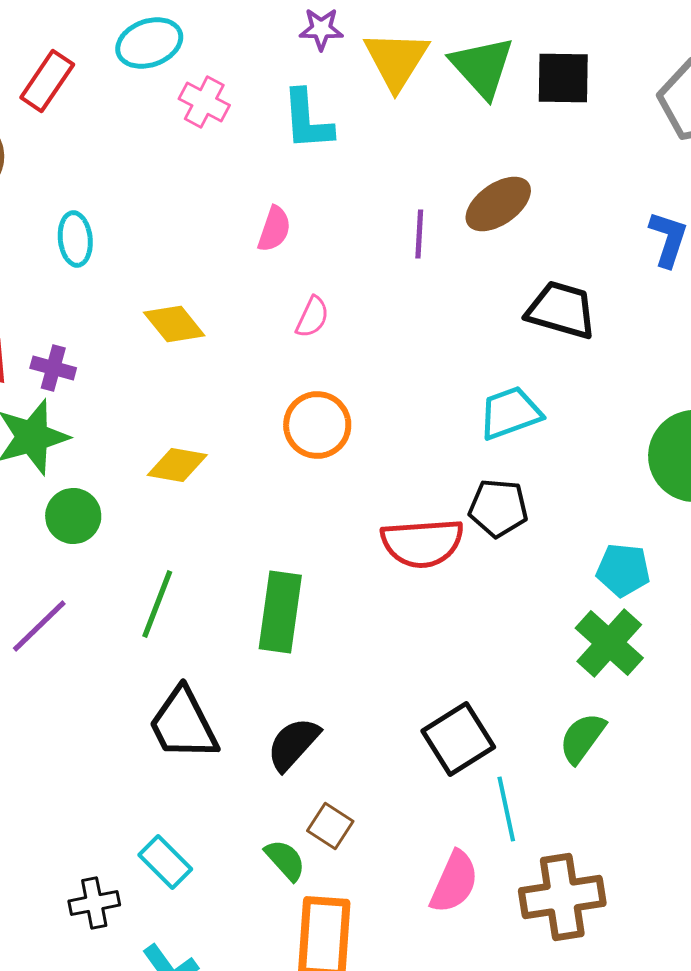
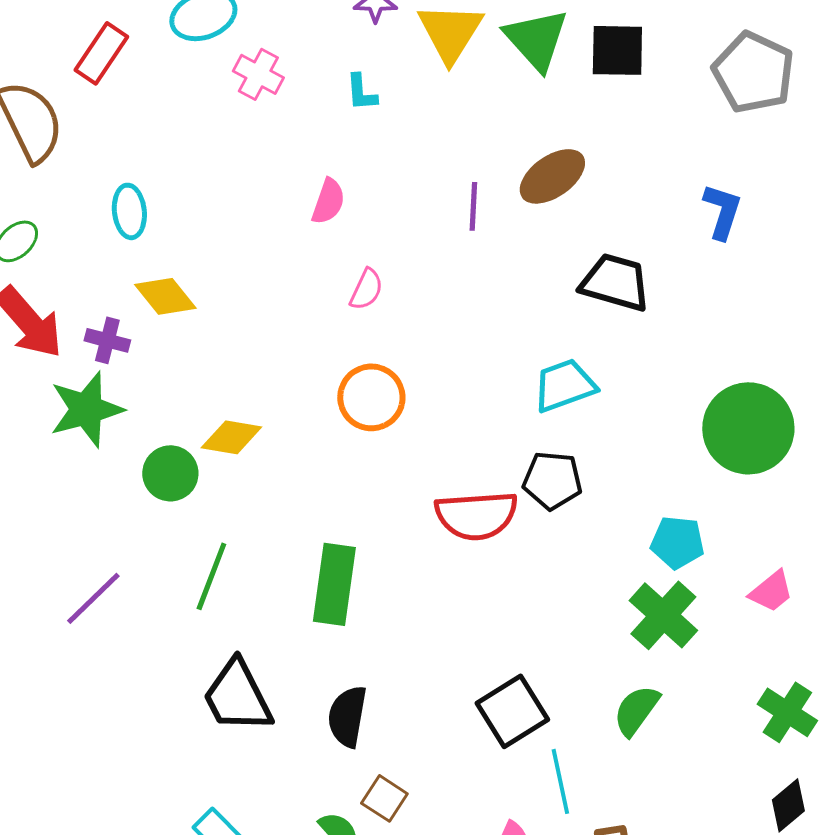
cyan L-shape: (307, 120) -> (361, 92), size x0.6
yellow diamond: (174, 324) -> (165, 296), moved
green circle: (73, 516) -> (170, 473), moved
black semicircle: (293, 744) -> (347, 716), turned -32

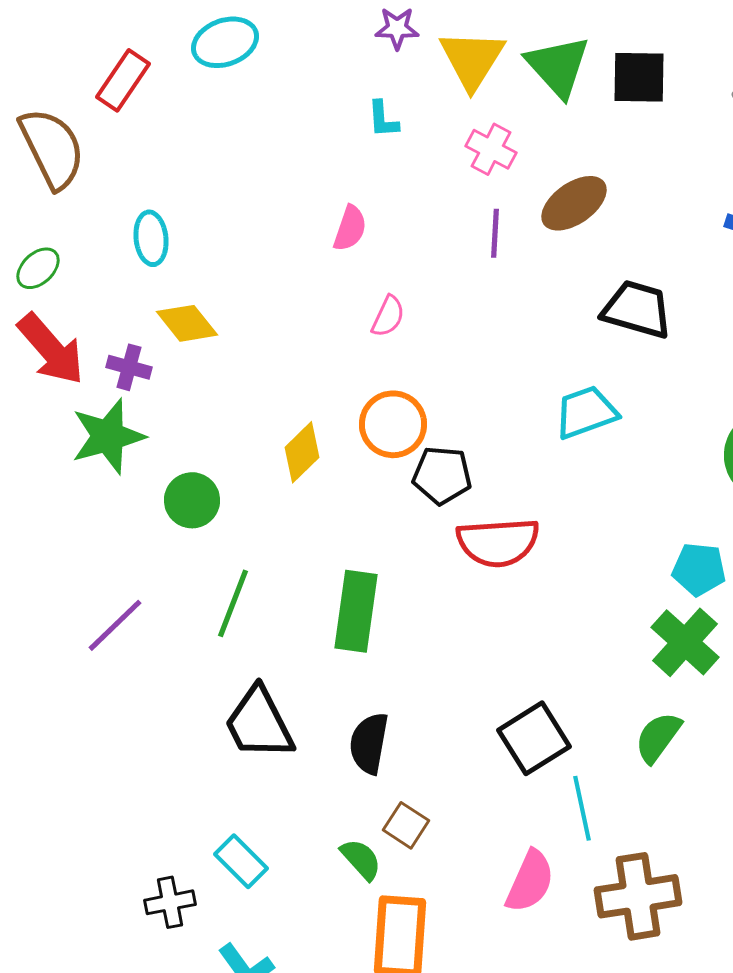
pink cross: (258, 74) -> (491, 149), moved
yellow diamond: (231, 437) -> (302, 452), moved, turned -54
black pentagon: (552, 480) -> (442, 475), moved

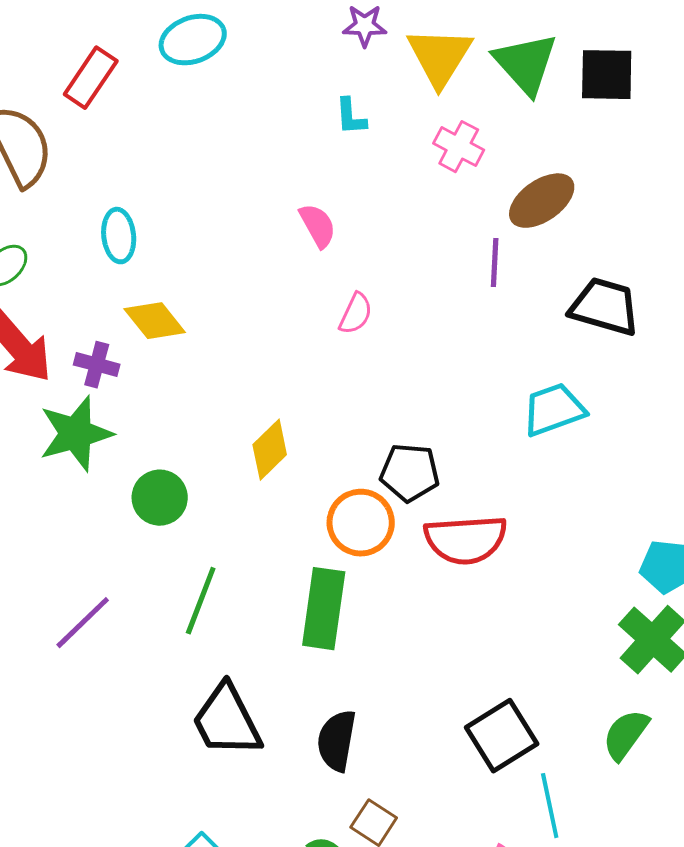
pink semicircle: (350, 228) -> (318, 226), turned -48
purple line: (495, 233) -> (495, 263), moved
orange circle: (393, 424) -> (361, 523), moved

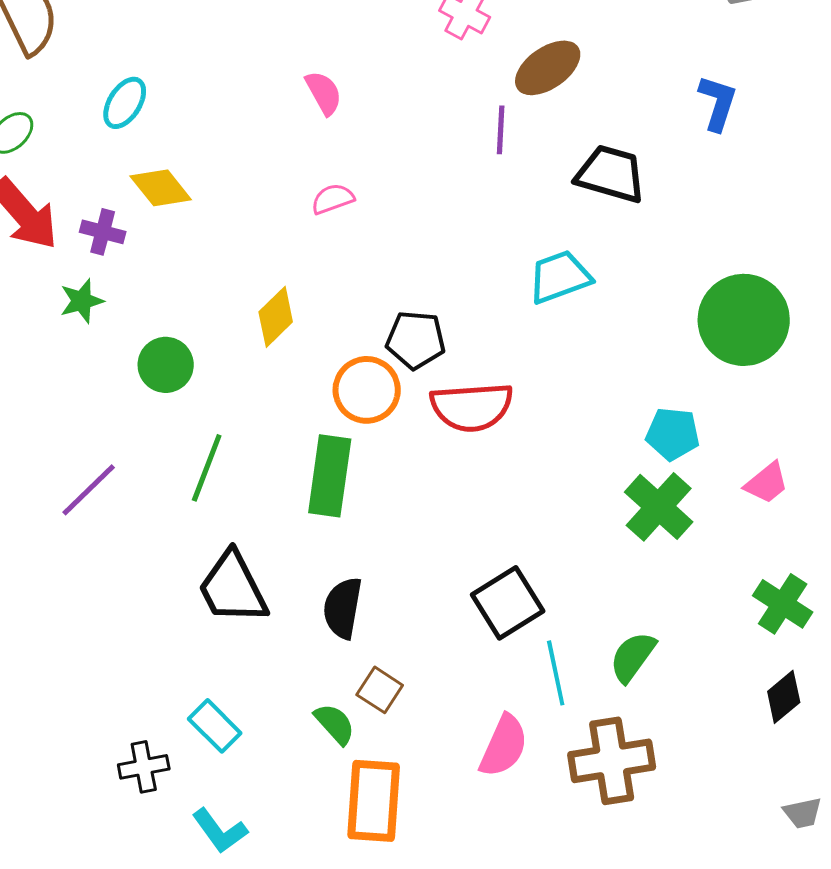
cyan ellipse: (119, 236) -> (125, 103), turned 38
pink semicircle: (356, 314) -> (333, 199), moved, turned -135
green star: (76, 434) -> (82, 301), size x0.6
green semicircle: (626, 735) -> (633, 657), moved

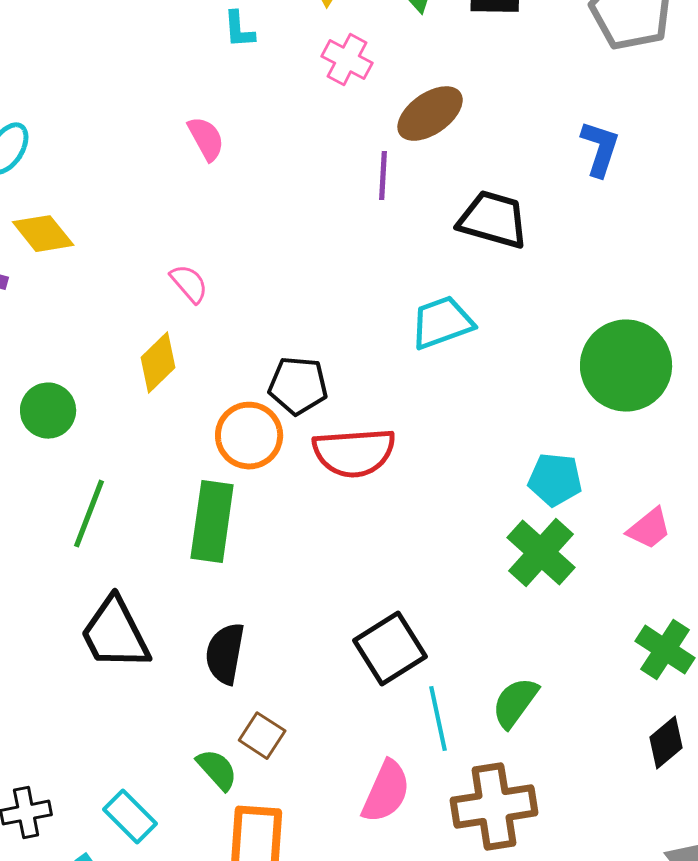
pink semicircle: (333, 199) -> (189, 284), moved, turned 69
cyan rectangle: (215, 726) -> (130, 817), moved

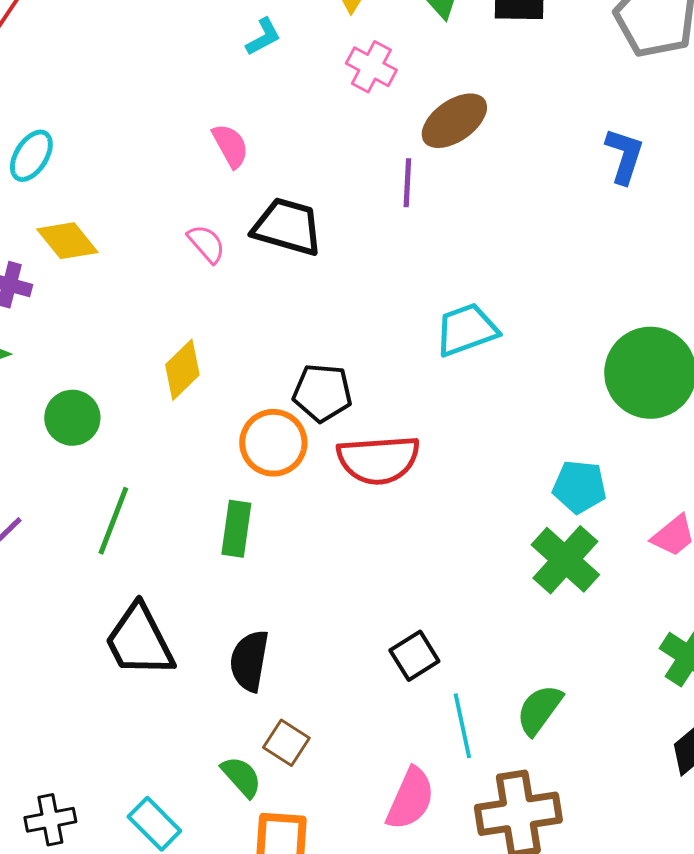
cyan L-shape: (239, 30) -> (263, 37), turned -114
black trapezoid: (493, 220) -> (287, 227), moved
pink semicircle: (189, 284) -> (206, 244), moved
green rectangle: (212, 522) -> (236, 529), size x0.7
black square: (390, 649) -> (414, 656), size x0.7

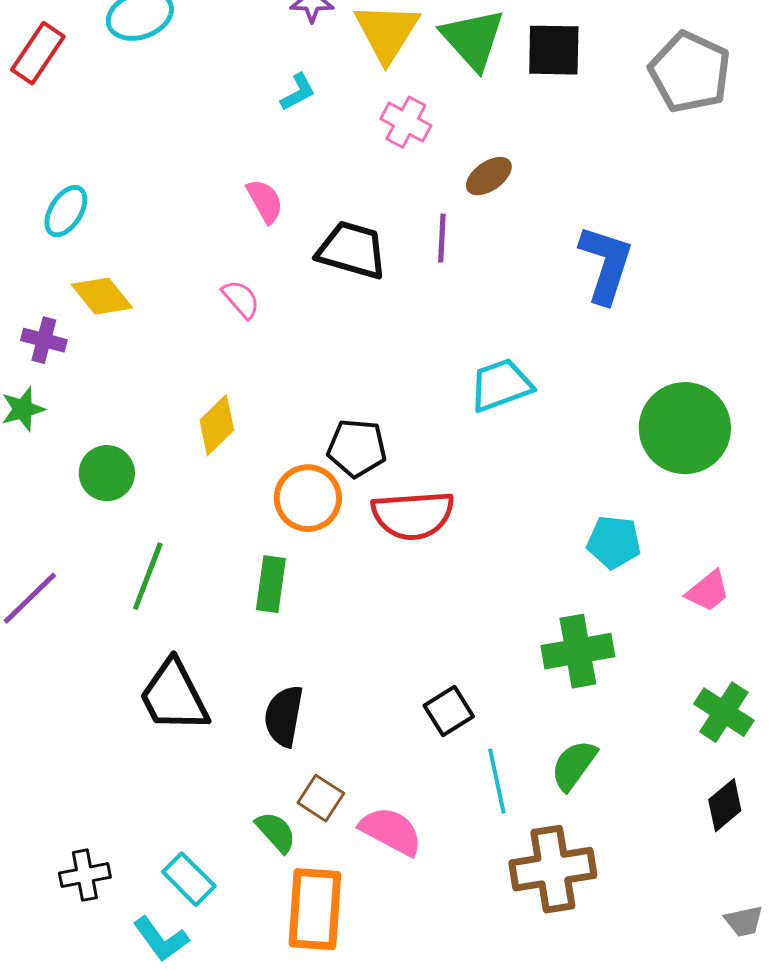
brown ellipse: (454, 121) -> (489, 176), size x0.7
blue L-shape: (624, 156) -> (606, 264), moved, size x1.4
black trapezoid: (287, 227) -> (352, 250), moved
green cross: (565, 560) -> (578, 651), moved, turned 38
pink semicircle: (410, 799) -> (391, 831), moved, turned -86

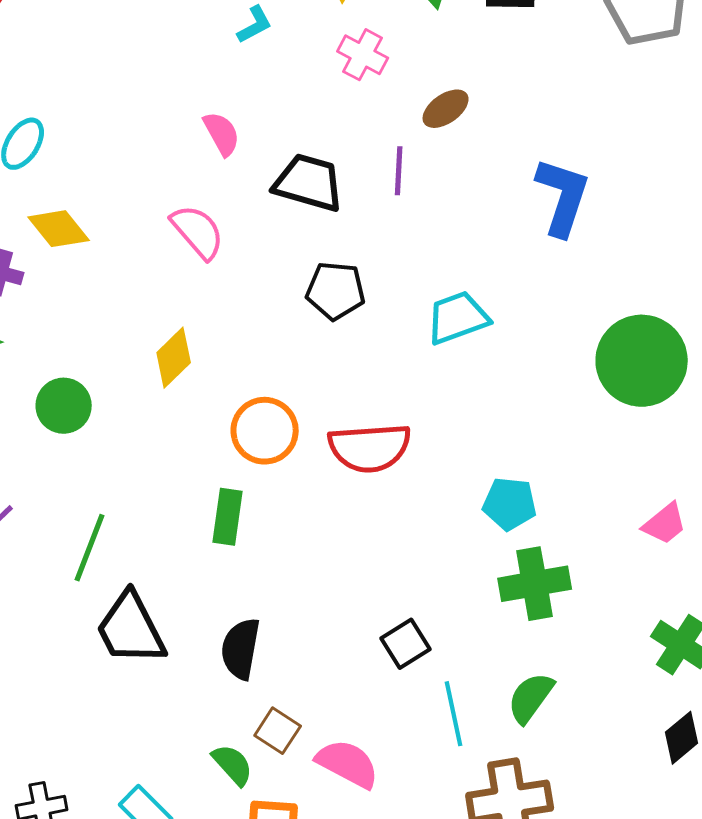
pink semicircle: (241, 299) -> (198, 232), size x1.4
black pentagon: (357, 448) -> (336, 291), moved
cyan pentagon: (614, 542) -> (510, 504), moved
green line: (148, 576) -> (90, 548), moved

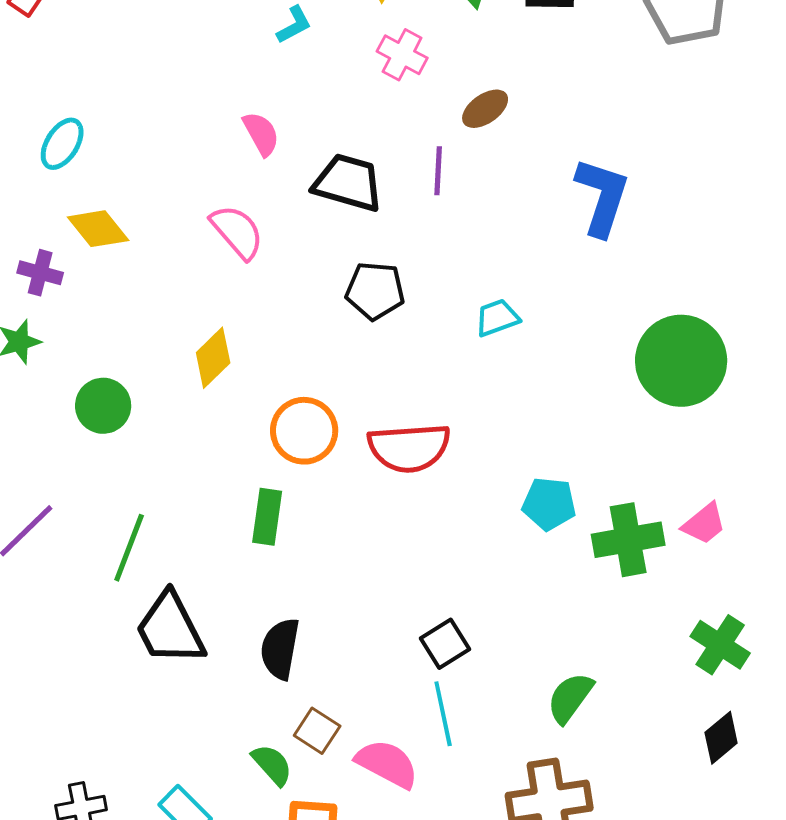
cyan trapezoid: (458, 318) -> (497, 318), size x0.7
green cross: (535, 584) -> (628, 540), moved
cyan line: (454, 714) -> (443, 714), moved

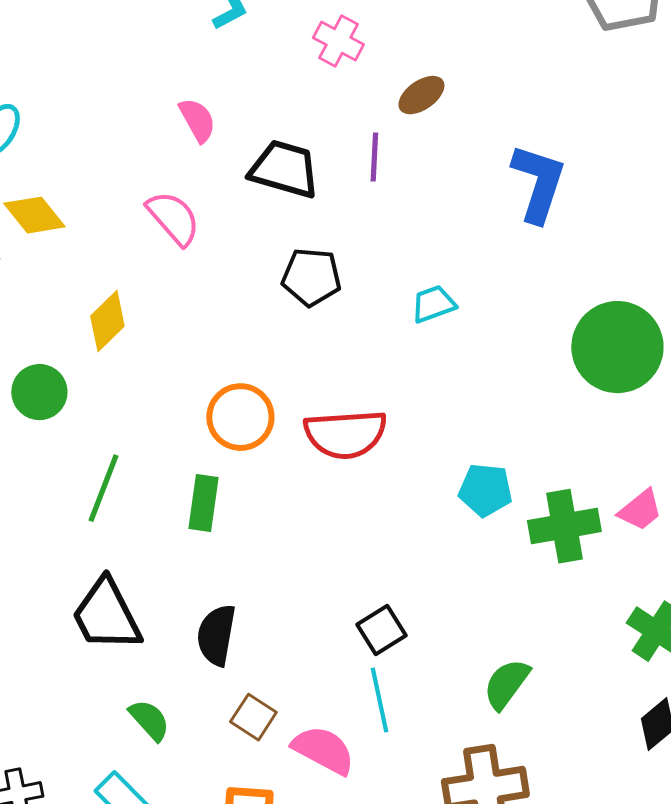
yellow diamond: (213, 358) -> (107, 321), moved
green line: (129, 548) -> (103, 488), moved
green semicircle: (272, 765) -> (149, 720), moved

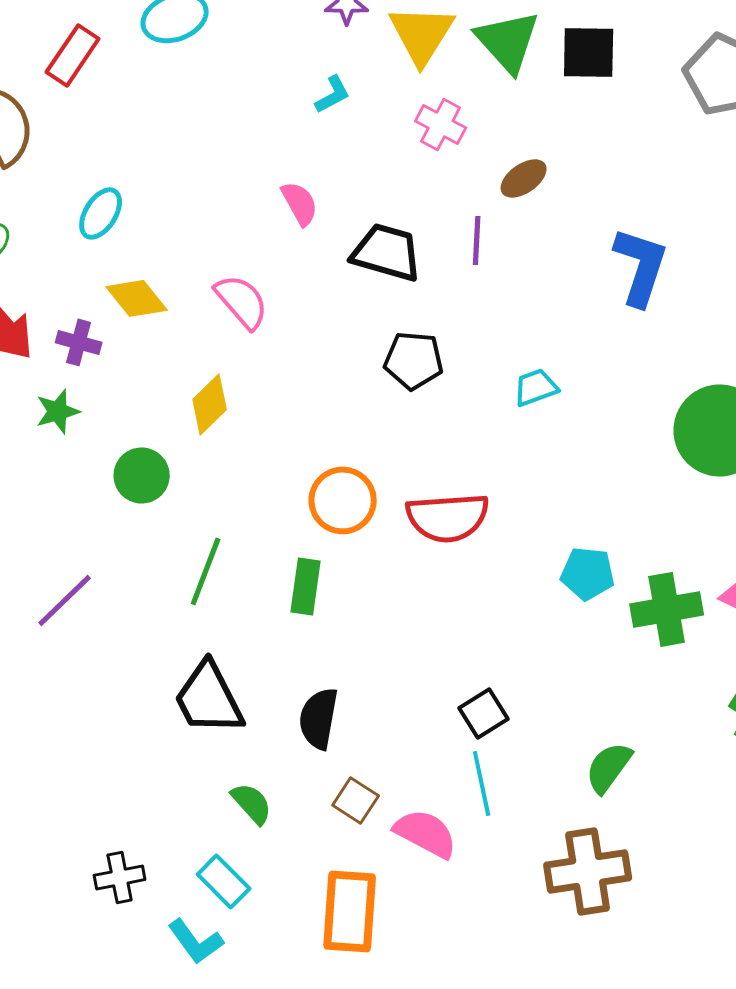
pink semicircle: (173, 218) -> (242, 301), moved

